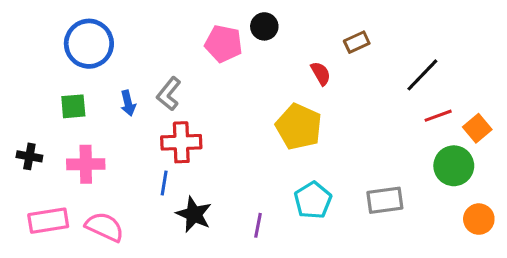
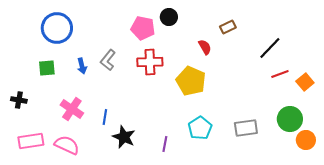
red cross: (181, 142) -> (150, 62), moved
pink cross: (86, 164) -> (72, 109), moved, turned 35
green circle: (454, 166) -> (290, 119), moved

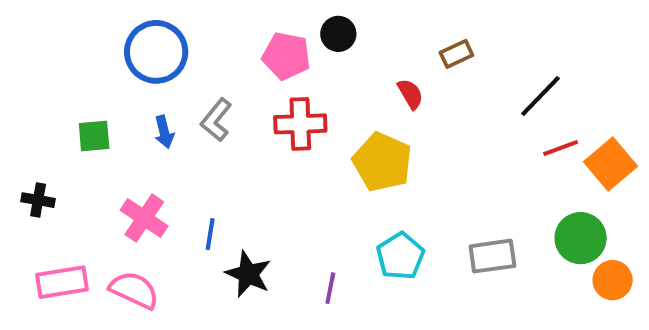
blue circle: (57, 28) -> (156, 52), moved
orange square: (305, 82) -> (611, 164), size x1.4

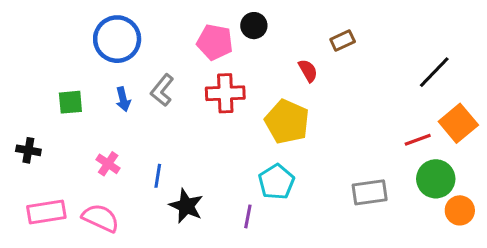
black line: (540, 96) -> (434, 72), moved
red line: (561, 148) -> (418, 140), moved
pink cross: (144, 218) -> (108, 164), size x0.7
cyan pentagon: (400, 256) -> (276, 182), moved

